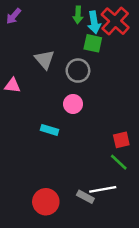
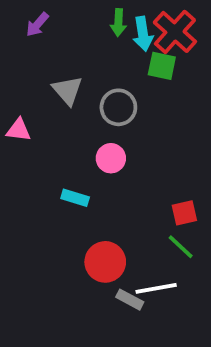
purple arrow: (14, 16) -> (37, 24), moved
green square: (93, 43) -> (162, 66), moved
red circle: (46, 202) -> (105, 262), moved

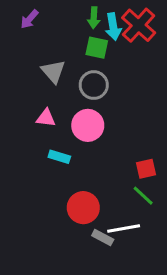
green square: (162, 66) -> (97, 48), moved
pink triangle: (19, 130) -> (46, 118), moved
pink circle: (111, 158) -> (88, 125), size x1.4

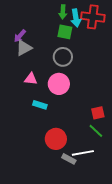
purple arrow: (29, 19) -> (20, 36), moved
red cross: (139, 25) -> (93, 17), turned -35
gray triangle: (53, 72) -> (24, 48), moved, turned 42

